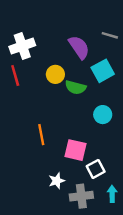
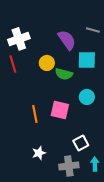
cyan square: (103, 71) -> (87, 60), turned 30
pink square: (75, 150) -> (60, 110), moved
white star: (57, 181) -> (39, 153), moved

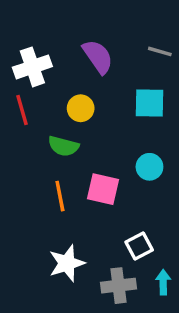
purple semicircle: (67, 40) -> (98, 57), moved
green semicircle: (64, 74) -> (63, 146), moved
white star: (39, 153) -> (67, 263), size x1.5

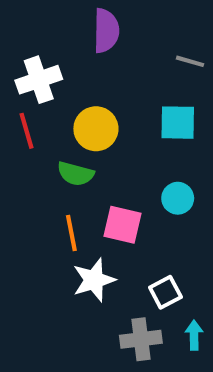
purple semicircle: (98, 57) -> (106, 31), moved, turned 36
yellow circle: (81, 108) -> (96, 129), size x1.4
white star: (67, 263) -> (94, 280), moved

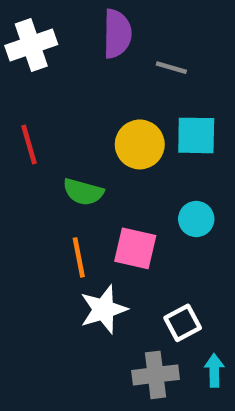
gray line: (190, 61) -> (171, 68), moved
white cross: (39, 80) -> (31, 45), moved
yellow circle: (96, 129) -> (140, 144), moved

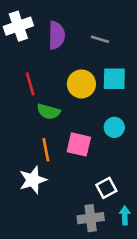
purple semicircle: (117, 34) -> (56, 35), moved
red line: (29, 144) -> (30, 84), moved
white star: (104, 309) -> (33, 180), moved

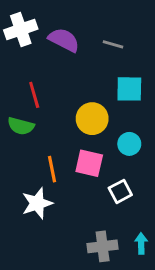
purple semicircle: (56, 35) -> (64, 40), turned -64
yellow circle: (81, 84) -> (92, 119), moved
green semicircle: (49, 112) -> (21, 126), moved
white square: (106, 188) -> (120, 191), moved

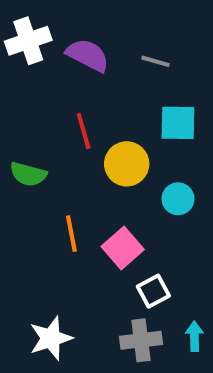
red line: (34, 95) -> (84, 131), moved
pink square: (89, 163) -> (123, 248), moved, turned 36
white square: (120, 191) -> (153, 291), moved
white star: (37, 203) -> (51, 338), moved

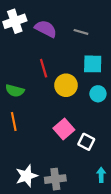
cyan circle: (178, 199) -> (98, 94), moved
orange line: (71, 234) -> (14, 122), moved
white square: (153, 291) -> (86, 142), moved, turned -35
gray cross: (141, 340) -> (55, 179), moved

